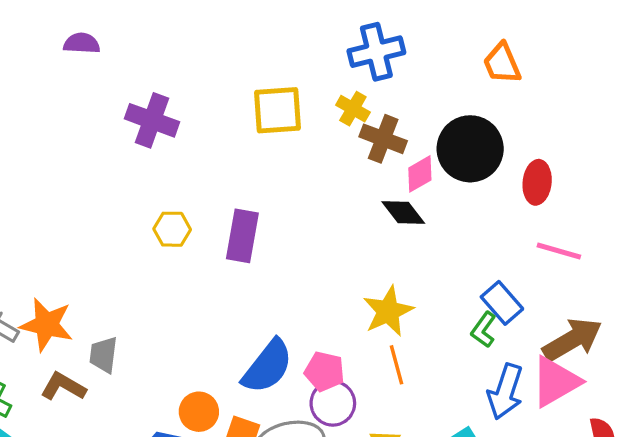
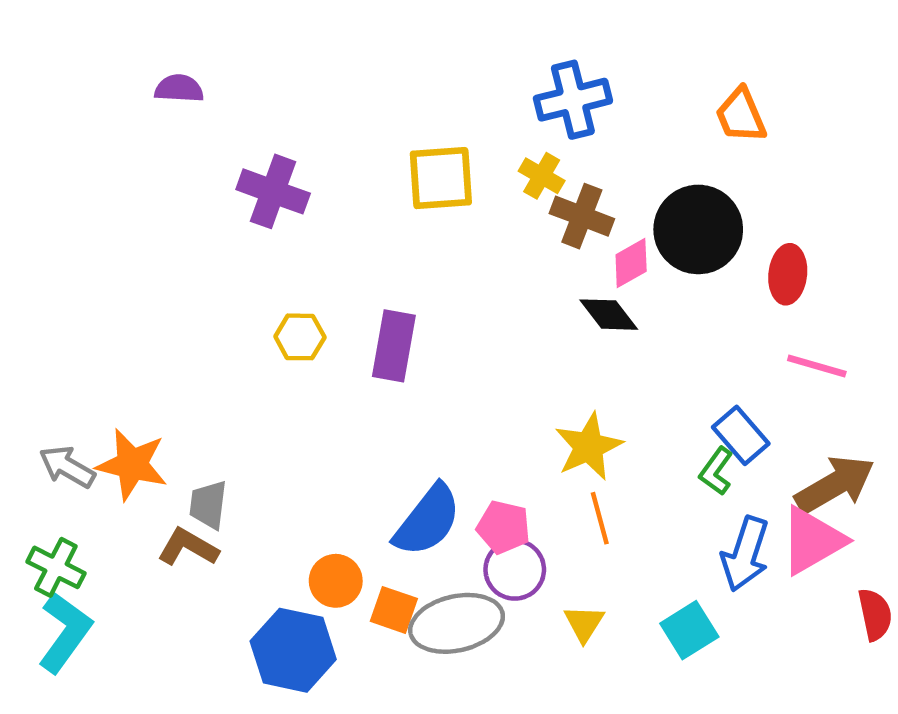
brown L-shape: (63, 387) -> (188, 547), moved

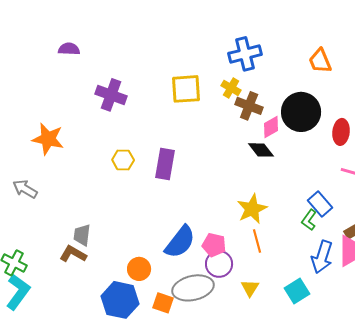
orange star: (132, 464) -> (48, 139), moved
gray arrow: (67, 467) -> (25, 189), moved
orange square: (394, 610) -> (163, 303), moved

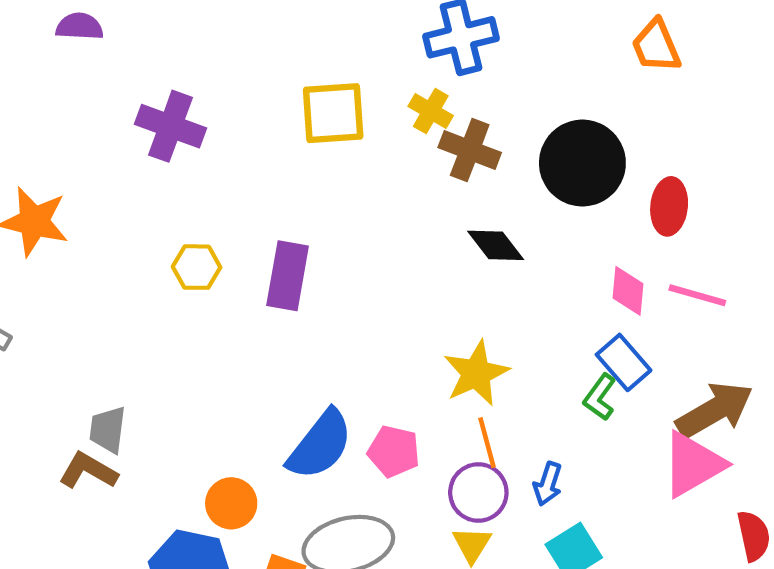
orange trapezoid: (320, 61) -> (656, 46), moved
pink diamond: (271, 127) -> (628, 291), moved, turned -55
blue arrow: (322, 257) -> (548, 484), moved, size x0.6
purple circle: (219, 264) -> (478, 493), moved

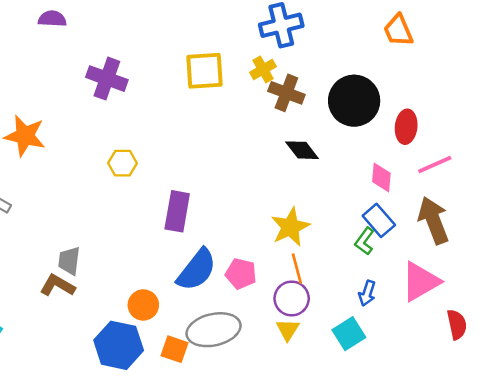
yellow cross: (431, 111) -> (263, 69), turned 30
purple rectangle: (288, 276) -> (177, 211), moved
pink line: (697, 295) -> (435, 164), moved, turned -40
brown arrow: (715, 410) -> (433, 220), moved, turned -81
blue arrow: (548, 484) -> (367, 293), moved

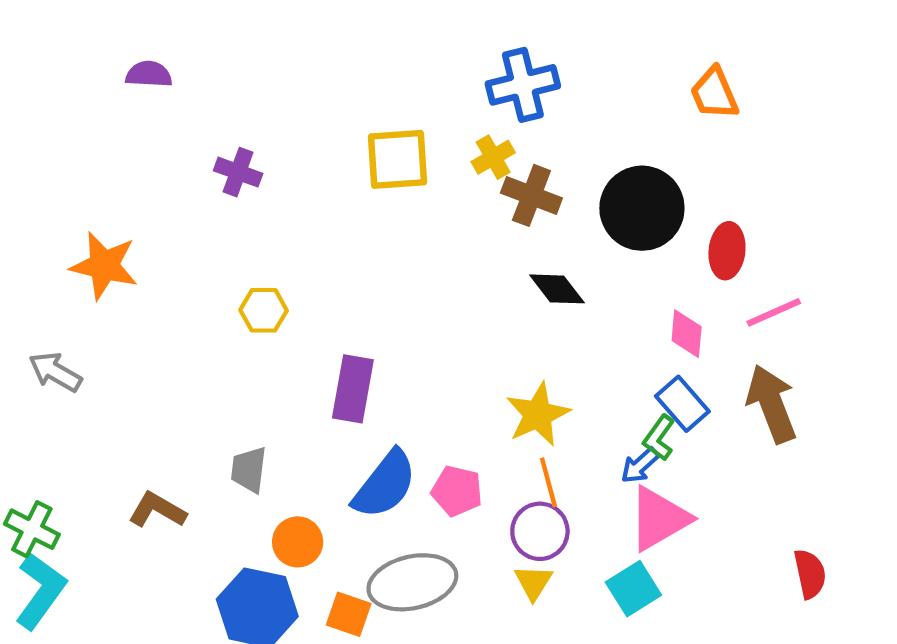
purple cross: (107, 79) -> (238, 172), size x0.7
gray trapezoid: (69, 261) -> (249, 470), moved
pink triangle: (420, 282) -> (659, 519), moved
blue arrow: (367, 293) -> (640, 465), moved, turned 30

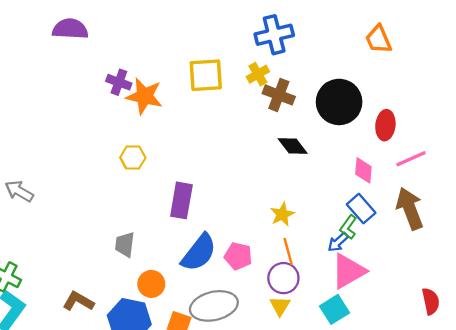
purple semicircle: (149, 74) -> (70, 29), size x1.4
orange star: (104, 266) -> (144, 96), moved
yellow star: (538, 414) -> (282, 214), size x0.7
brown L-shape: (157, 510) -> (78, 301), moved

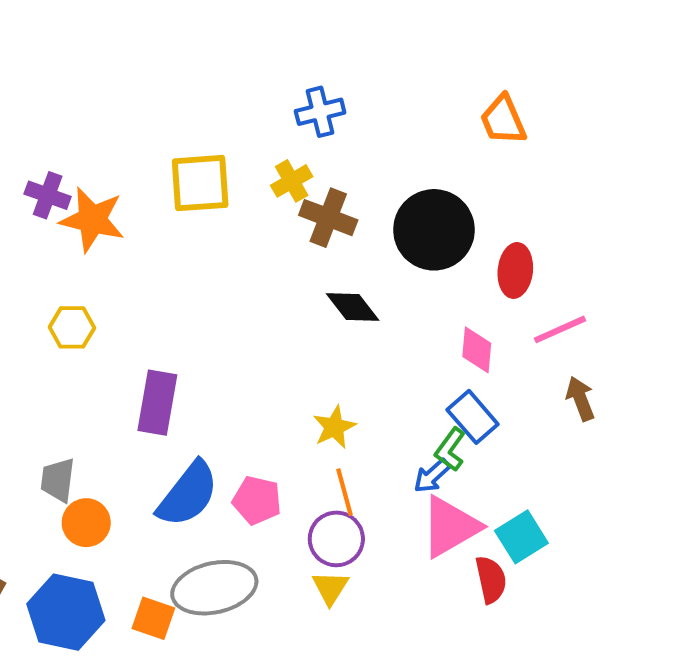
blue cross: (274, 35) -> (320, 112), size x0.7
brown arrow: (410, 209) -> (580, 399), moved, size x0.6
orange circle: (151, 284) -> (86, 523), moved
red semicircle: (431, 301) -> (491, 580), moved
cyan square: (334, 309) -> (521, 537), moved

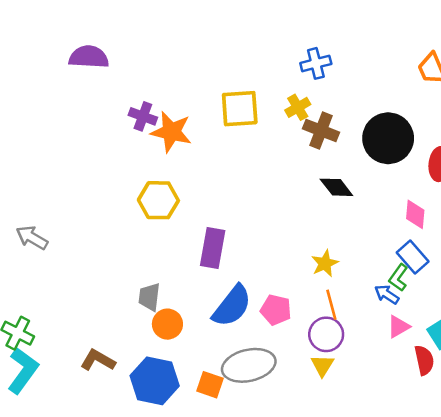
yellow hexagon: (72, 327) -> (158, 200), size x1.4
blue arrow: (432, 476) -> (387, 294), turned 75
pink triangle: (450, 527) -> (398, 327), size x0.6

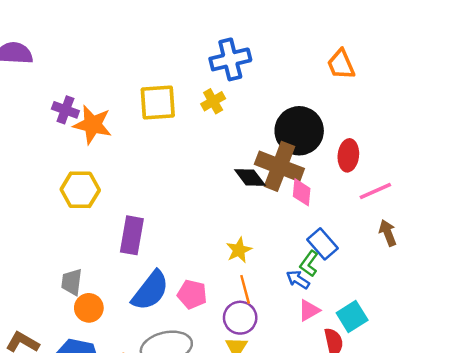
blue cross: (316, 63) -> (230, 59), size x1.4
brown cross: (321, 131) -> (279, 166), moved, size x1.4
pink diamond: (415, 214) -> (302, 192), moved

